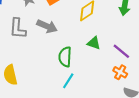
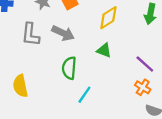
green triangle: (94, 43) -> (104, 50), moved
green semicircle: (65, 57) -> (69, 68), moved

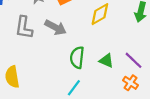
green triangle: (104, 50) -> (106, 61), moved
green semicircle: (69, 68) -> (77, 57), moved

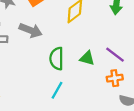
orange cross: (131, 83) -> (115, 78), turned -35

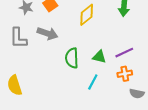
purple line: (115, 55) -> (124, 53), turned -60
cyan line: (57, 90) -> (93, 82), moved

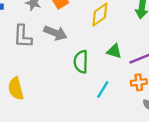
green triangle: (99, 57) -> (114, 51), moved

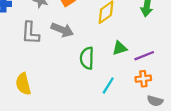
green triangle: (114, 51) -> (120, 48), turned -35

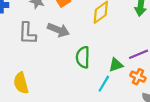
green triangle: (120, 48) -> (116, 65), moved
orange cross: (143, 79) -> (138, 77), turned 32

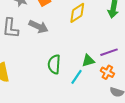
green semicircle: (83, 57) -> (54, 64), moved

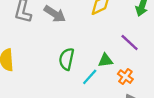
purple line: (109, 52) -> (130, 43), moved, turned 54

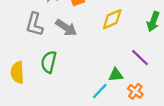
green semicircle: (67, 59) -> (49, 62), moved

